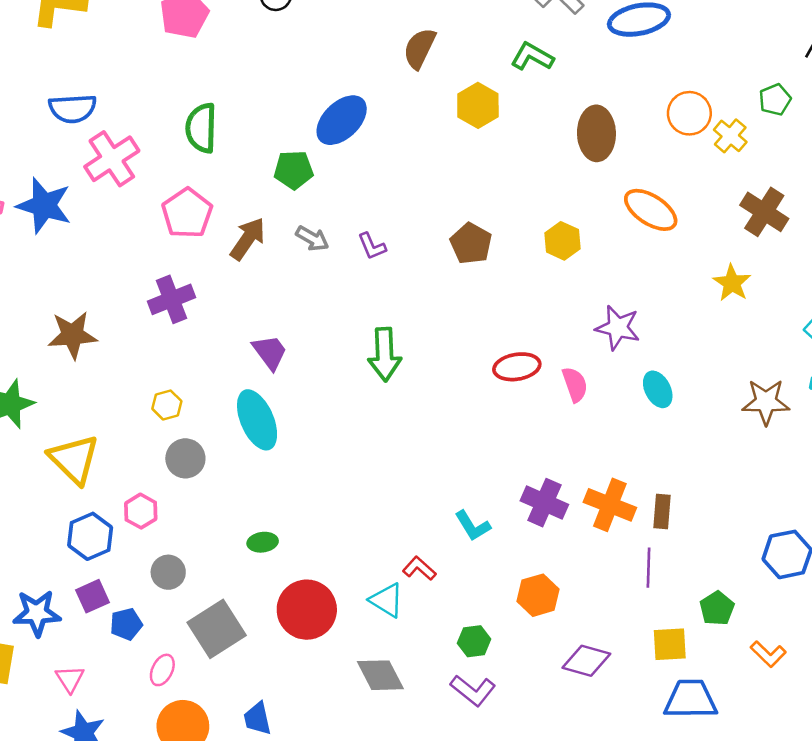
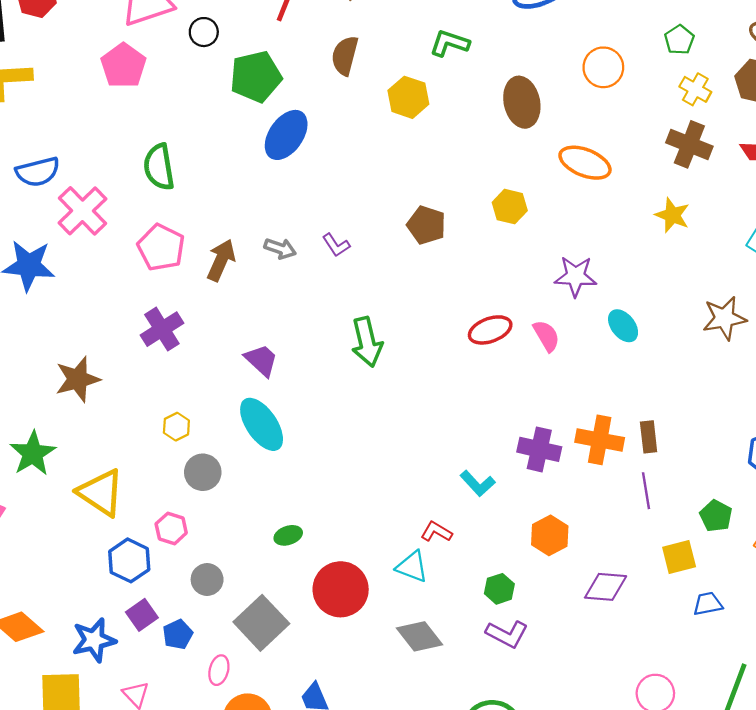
yellow cross: (730, 136) -> (695, 89), moved
green pentagon: (294, 170) -> (256, 77), moved, size x1.4
blue trapezoid: (691, 699) -> (708, 604), size x0.6

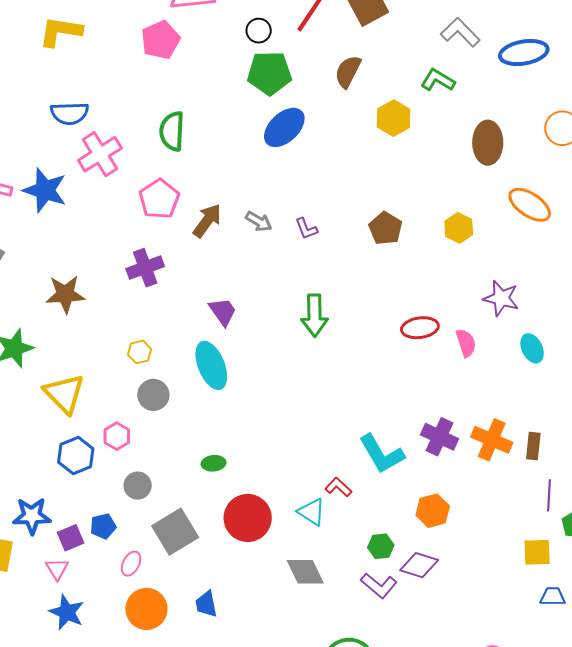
black circle: (204, 32) -> (259, 31), moved
cyan L-shape: (478, 483) -> (382, 454), size x1.6
purple line: (646, 491) -> (549, 495), moved
purple diamond: (606, 587) -> (419, 565), moved
purple square: (142, 615) -> (71, 538), moved

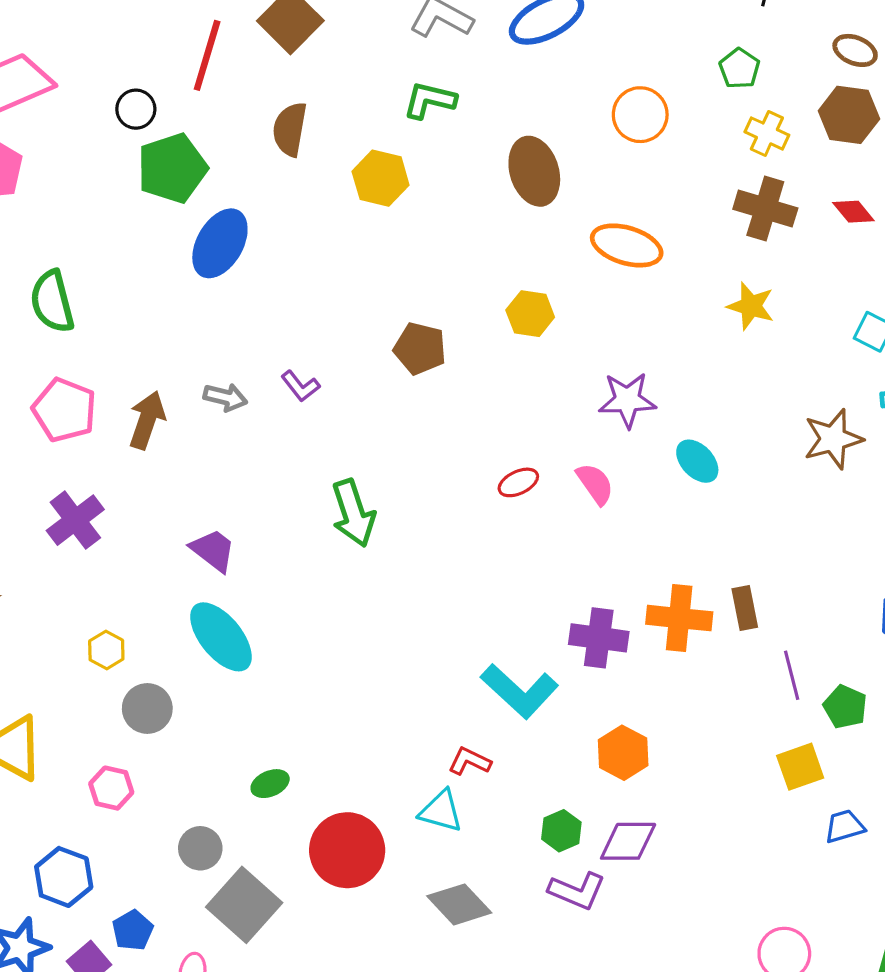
red ellipse: (420, 328) -> (518, 482), size x0.7
blue hexagon: (76, 455) -> (64, 877), moved
gray circle: (138, 486) -> (200, 848), moved

